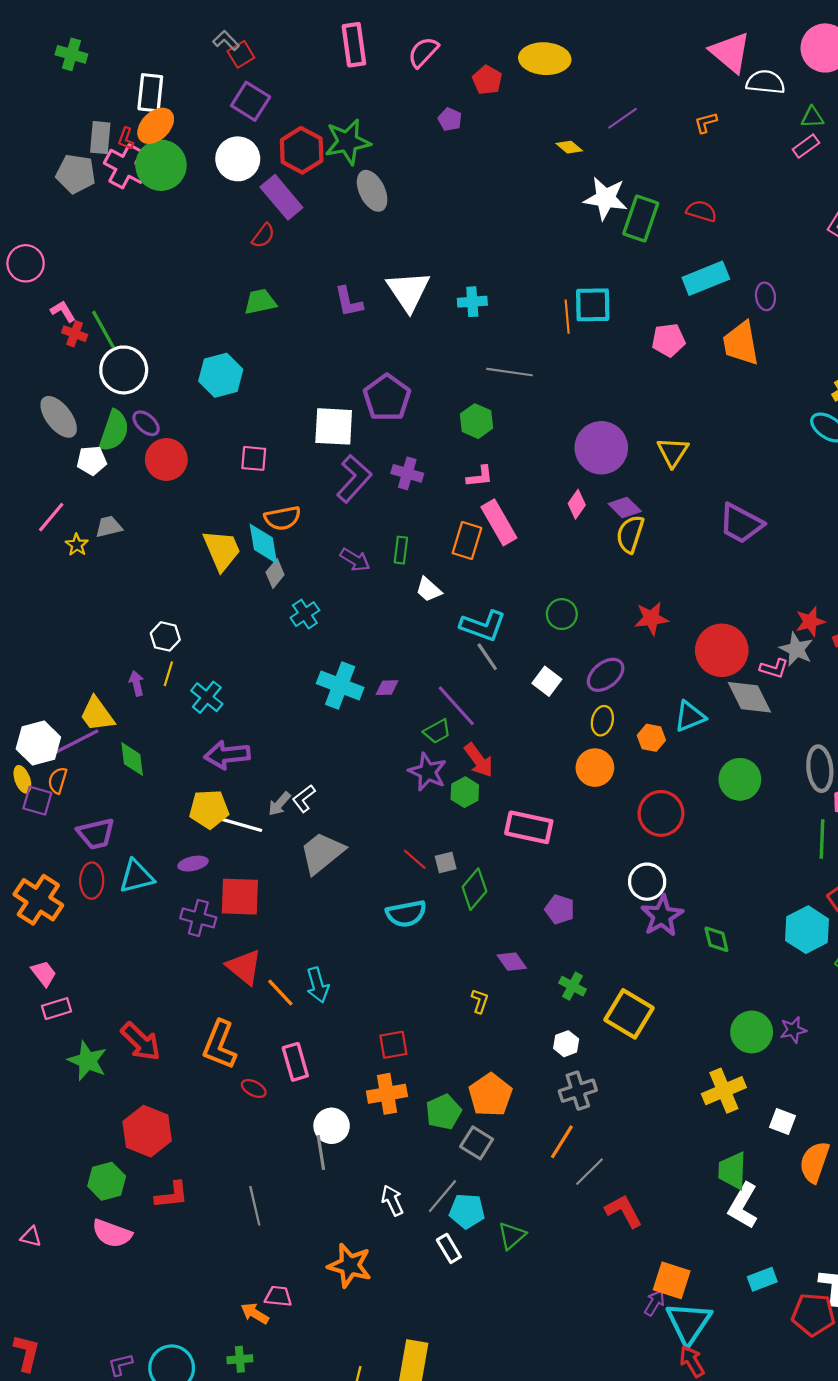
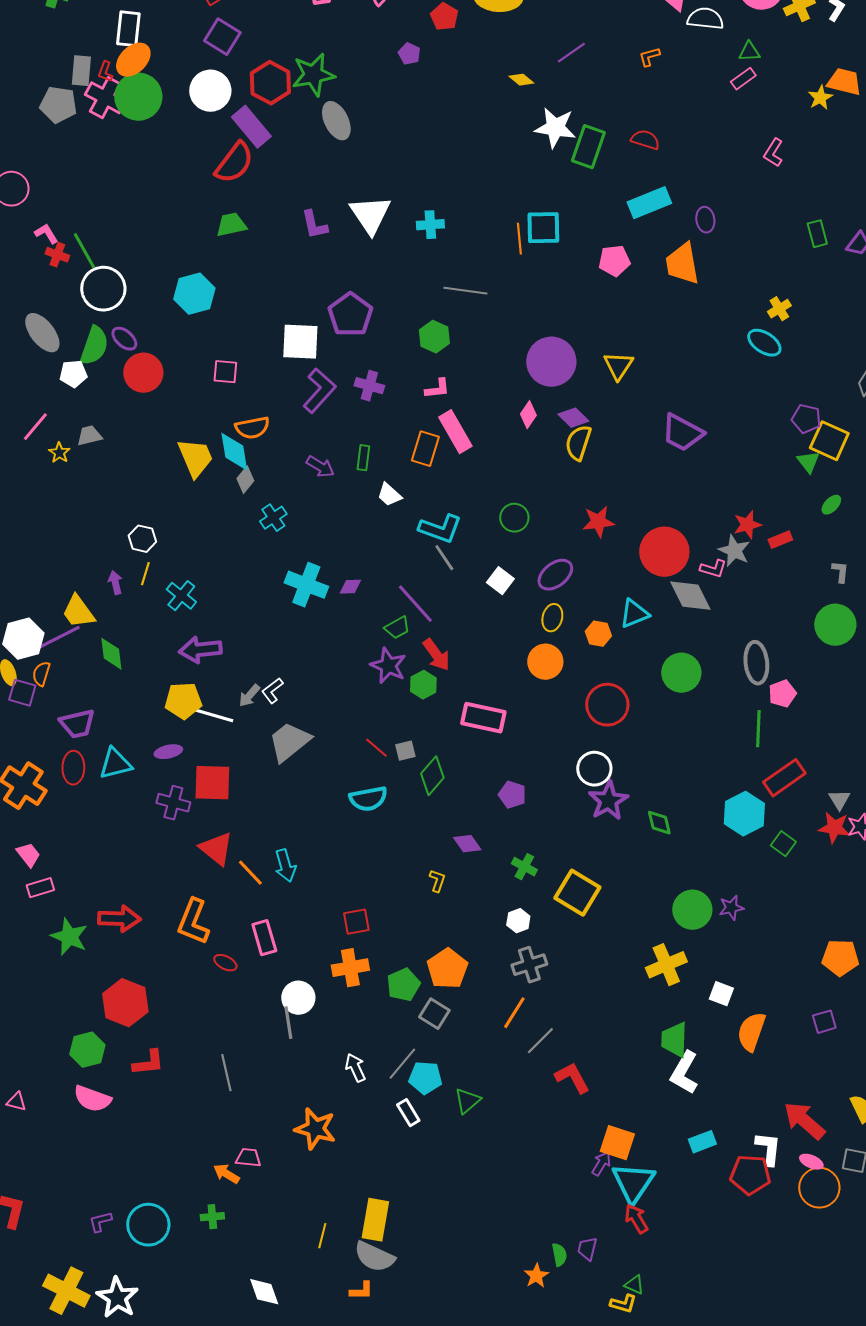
red semicircle: (263, 236) -> (234, 163), size x1.8
red arrow: (141, 1042) -> (119, 919), turned -42

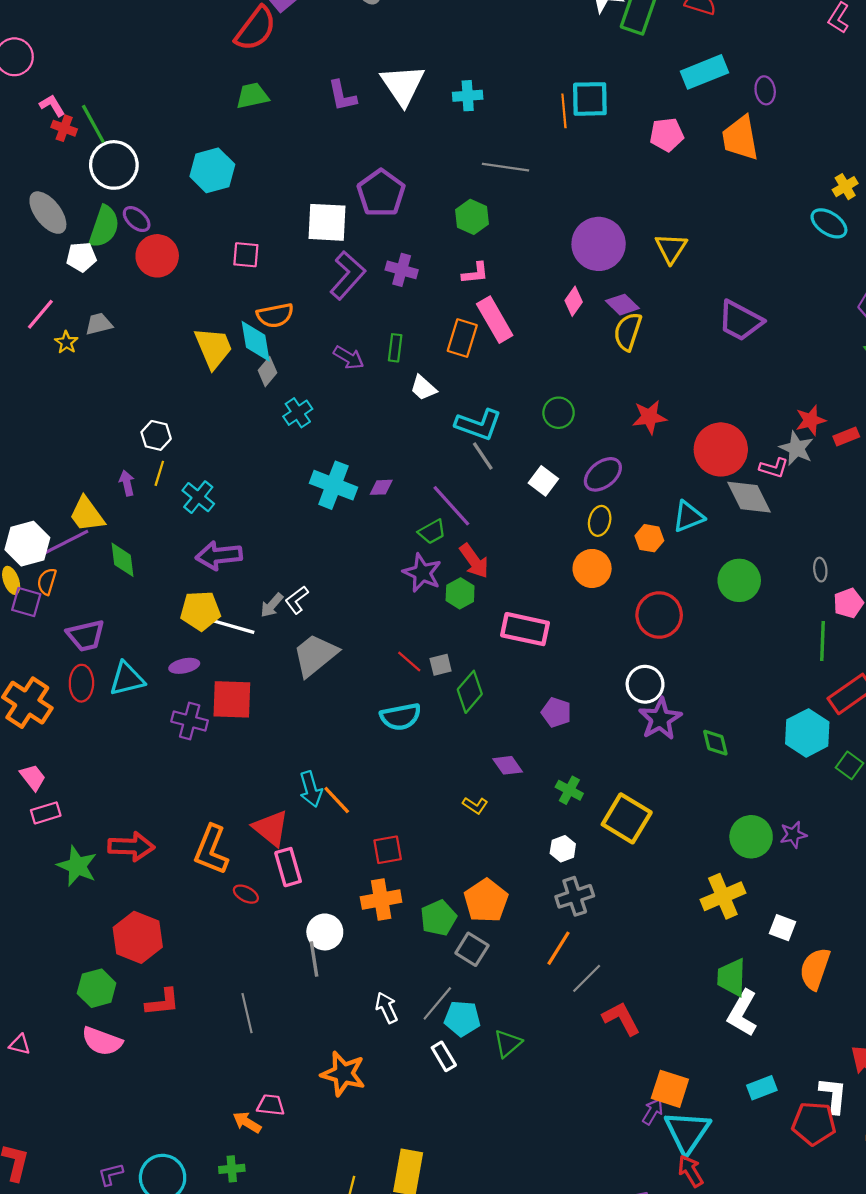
gray ellipse: (756, 663) -> (820, 570), size x0.5
red triangle: (216, 849) -> (271, 828), moved
orange line: (250, 873) -> (337, 800), moved
yellow L-shape: (437, 881) -> (475, 805), turned 105

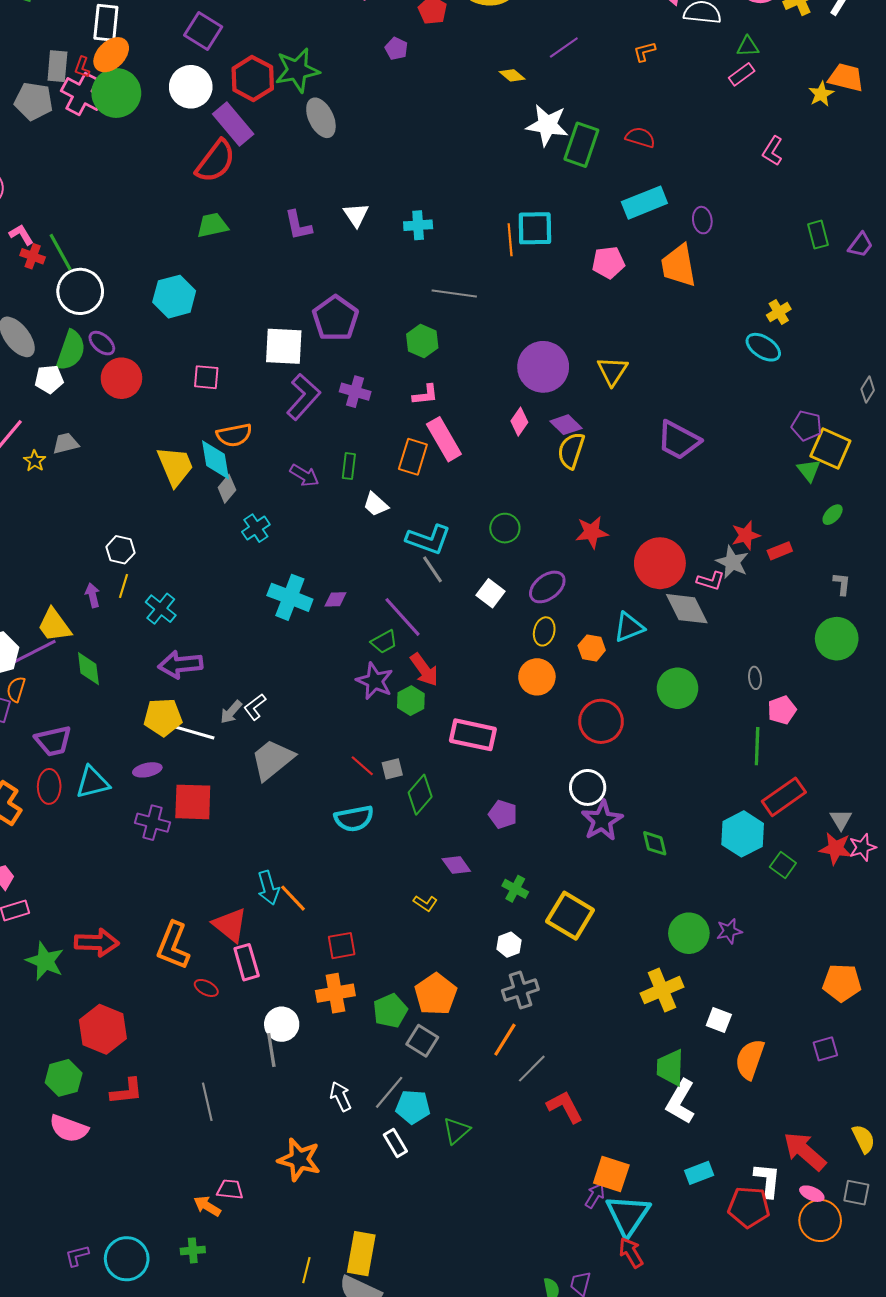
white triangle: (403, 85) -> (356, 215), size x0.6

